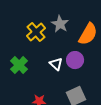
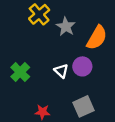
yellow cross: (36, 32) -> (39, 14), moved

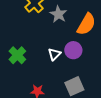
white triangle: (61, 71) -> (54, 54), turned 32

